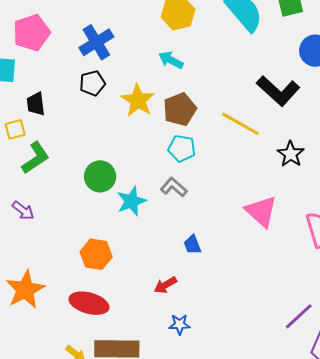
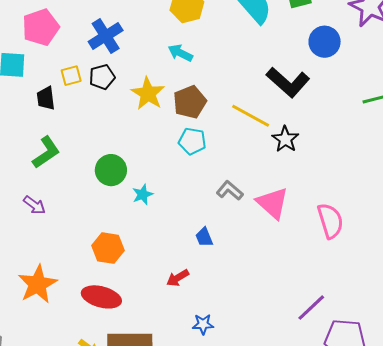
yellow square: (15, 129) -> (71, 76), moved
black star: (291, 154) -> (285, 139), moved
gray L-shape: (174, 187) -> (230, 191), moved
cyan star: (131, 201) -> (143, 194), size x0.7
blue star: (179, 324) -> (203, 324), moved

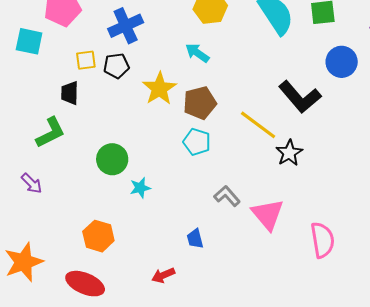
black trapezoid: (46, 98) -> (70, 93), moved

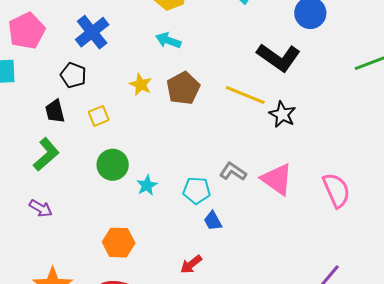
yellow square: (86, 60) -> (99, 116), moved
black pentagon: (116, 66) -> (73, 75), moved, turned -30
yellow star: (159, 89) -> (141, 84), size x0.7
cyan pentagon: (197, 142) -> (197, 190), moved

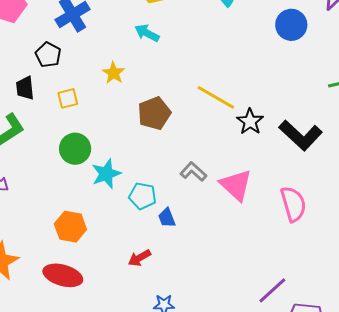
black L-shape: (279, 57) -> (301, 135), moved
brown pentagon: (183, 88) -> (154, 113), moved
cyan star: (147, 185) -> (106, 174), size x1.4
cyan pentagon: (197, 190) -> (143, 196), moved

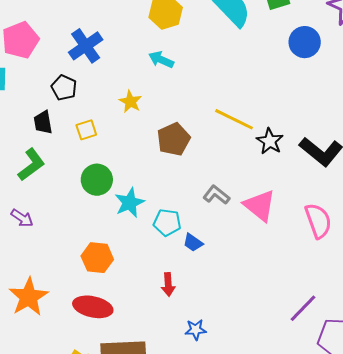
blue trapezoid: (167, 218) -> (193, 243), turned -30
red arrow: (139, 258) -> (168, 284), turned -60

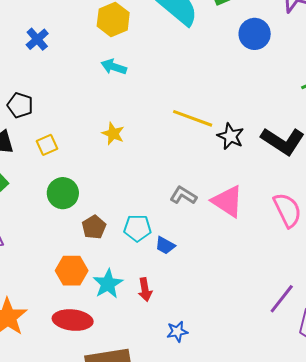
blue cross: (86, 46) -> (37, 39), moved, size x0.7
yellow star: (130, 102) -> (113, 134), moved
brown pentagon: (174, 139) -> (94, 227), moved, size x0.7
cyan star: (130, 203) -> (108, 284), moved

